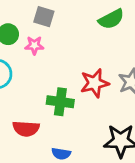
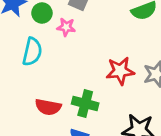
green cross: (60, 102) -> (85, 104), moved

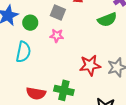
pink star: (66, 27) -> (57, 36), moved

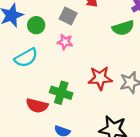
cyan semicircle: (23, 52) -> (26, 58), turned 45
green cross: (64, 90) -> (61, 93), moved

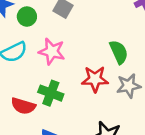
green semicircle: (123, 28) -> (119, 52), moved, turned -100
pink star: (65, 42) -> (52, 51), moved, size x1.5

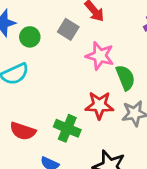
pink star: (52, 51) -> (100, 56), moved
green cross: (51, 93) -> (67, 128), moved

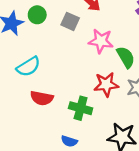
green circle: (30, 37) -> (37, 15), moved
red semicircle: (23, 131) -> (42, 98), moved

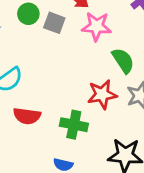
green circle: (37, 15) -> (28, 14), moved
pink star: (101, 41) -> (96, 26), moved

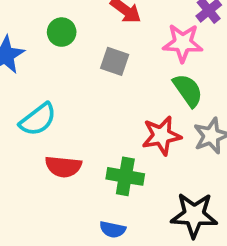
gray square: (54, 23) -> (115, 61), moved
pink star: (96, 26) -> (183, 43), moved

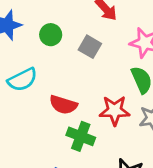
green circle: (62, 32) -> (51, 35), moved
red semicircle: (63, 167) -> (63, 105), moved

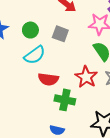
cyan semicircle: (22, 80) -> (35, 55), moved
red star: (115, 111) -> (86, 77), turned -30

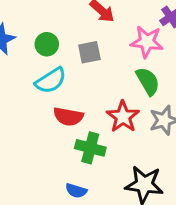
gray square: (60, 34) -> (89, 52), turned -35

